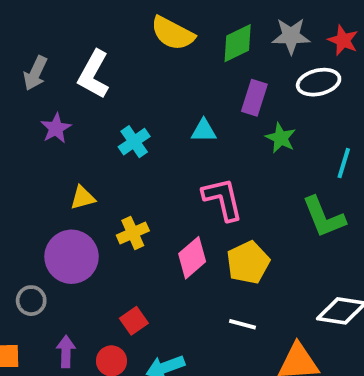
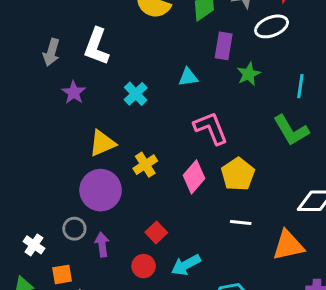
green star: (281, 138) -> (249, 74), turned 30
yellow triangle: (83, 198) -> (102, 143), size x1.4
purple arrow: (66, 351) -> (102, 245), moved

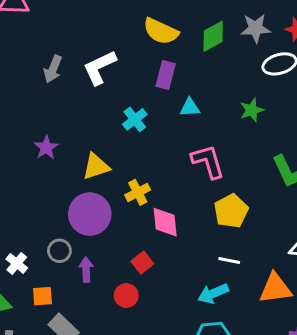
white L-shape: (97, 46) -> (100, 67), turned 39
purple rectangle: (224, 46) -> (166, 75), moved
purple star: (74, 93) -> (46, 148), moved
pink diamond: (194, 177) -> (165, 222), moved, turned -52
cyan arrow: (186, 265) -> (213, 294), moved

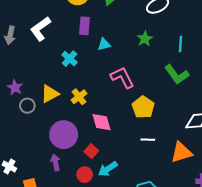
yellow cross: (138, 192) -> (79, 97), moved
purple circle: (90, 214) -> (64, 135), moved
gray circle: (59, 251) -> (27, 106), moved
cyan arrow: (213, 294) -> (108, 169), moved

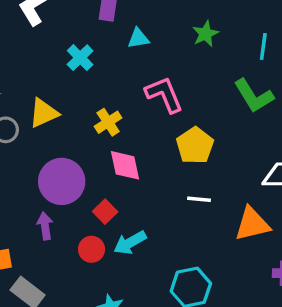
yellow cross: (79, 97) -> (108, 122), moved

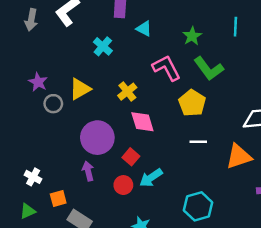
green star: (206, 34) -> (192, 36), moved
cyan triangle: (138, 38) -> (144, 29), turned 42
green L-shape: (254, 96) -> (209, 69), moved

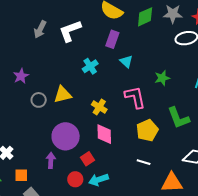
green L-shape: (209, 69) -> (178, 118), moved
purple star: (38, 82) -> (21, 76), moved
yellow cross: (127, 92) -> (99, 107), turned -35

